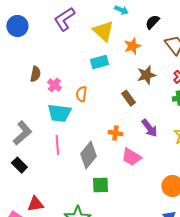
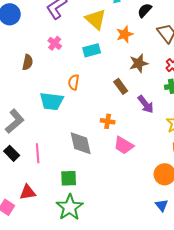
pink cross: (54, 85) -> (55, 43), moved
purple arrow: (149, 128) -> (146, 104), moved
pink line: (57, 145) -> (38, 153), moved
gray diamond: (88, 155) -> (81, 143), turned -52
green square: (100, 185) -> (69, 178), moved

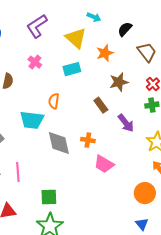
gray diamond: (81, 143) -> (59, 143), moved

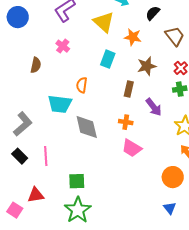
orange star: (105, 53) -> (133, 37), turned 30
cyan rectangle: (72, 69) -> (108, 59), moved, turned -54
brown rectangle: (101, 105) -> (129, 89), turned 49
orange cross: (88, 140) -> (126, 122), moved

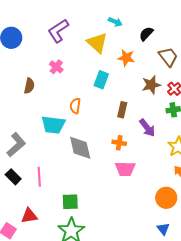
brown star: (147, 66) -> (151, 85), moved
pink trapezoid: (132, 148) -> (125, 169), turned -30

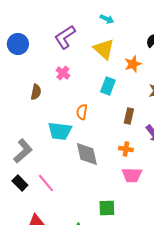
cyan arrow: (115, 22) -> (107, 19), moved
orange star: (126, 58) -> (133, 64), turned -30
pink line: (39, 177) -> (46, 183), turned -36
green square: (70, 202) -> (107, 208), moved

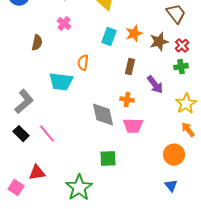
orange star: (133, 64) -> (134, 34), moved
gray diamond: (87, 154) -> (103, 115), moved

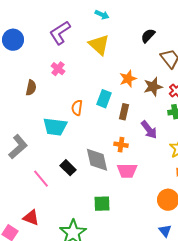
cyan rectangle: (109, 37) -> (104, 99), moved
black rectangle: (21, 134) -> (68, 168), moved
red triangle: (37, 173) -> (31, 218), turned 30

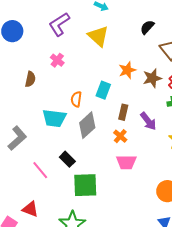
brown rectangle: (124, 112) -> (123, 112), moved
orange cross: (121, 145) -> (120, 136), turned 32
gray diamond: (97, 160) -> (87, 125), moved, turned 60
green square: (102, 204) -> (85, 185), moved, size x1.5

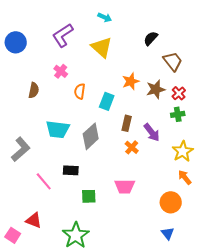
orange semicircle: (76, 99) -> (80, 91), moved
orange cross: (120, 136) -> (132, 147), moved
black rectangle: (67, 159) -> (71, 170), turned -42
pink trapezoid: (126, 162) -> (125, 186), moved
green square: (85, 185) -> (89, 196), size x0.6

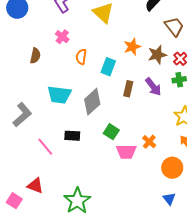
purple arrow: (152, 132) -> (153, 87), moved
orange cross: (132, 147) -> (149, 142), moved
green square: (89, 196) -> (111, 132), moved, turned 35

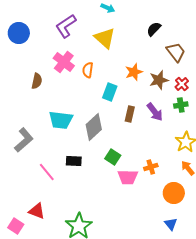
pink cross: (62, 37) -> (64, 62), size x1.5
orange semicircle: (81, 57) -> (88, 70), moved
orange cross: (149, 142) -> (151, 167), turned 32

